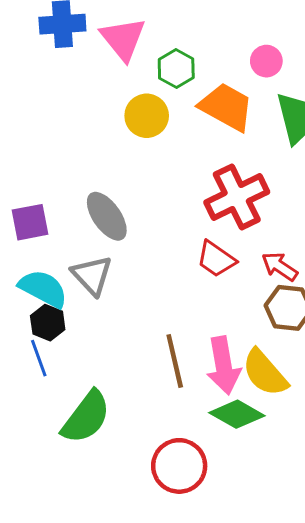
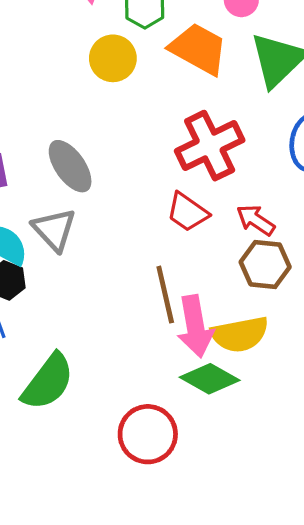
brown line: (175, 361) -> (165, 295), moved
yellow semicircle: (265, 373) -> (240, 334), turned -60

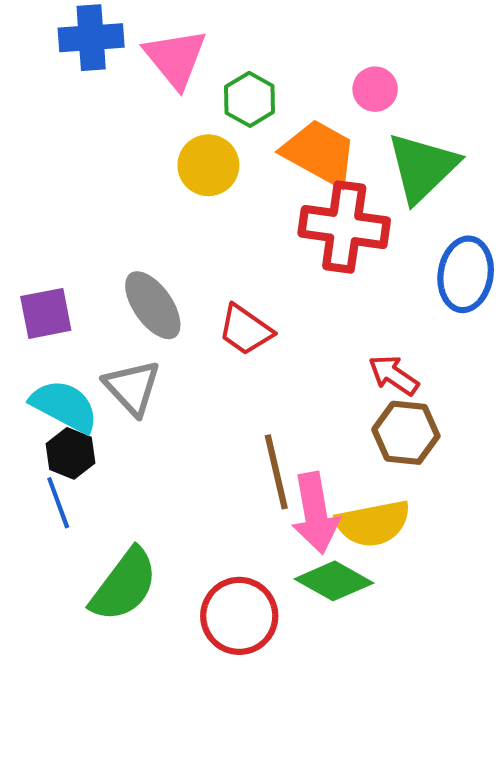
red cross: (210, 146) -> (344, 227), moved, turned 34
red trapezoid: (187, 212) -> (245, 330), moved
red circle: (148, 434) -> (239, 616), moved

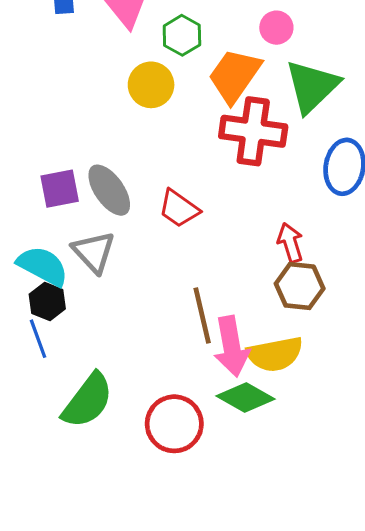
orange trapezoid: (320, 153) -> (235, 76), turned -84
purple square: (46, 313) -> (60, 189), moved
red arrow: (394, 375) -> (290, 243), turned 39

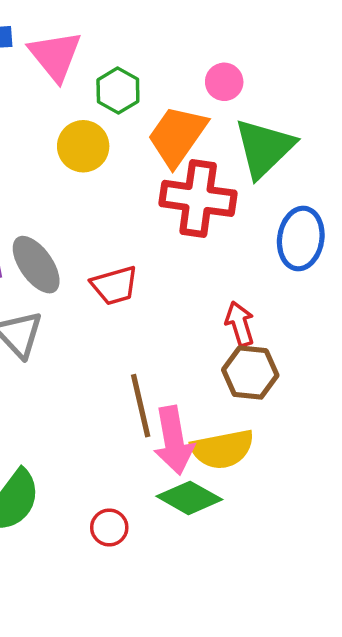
red trapezoid: (179, 209) -> (114, 286), turned -51
red circle: (174, 424) -> (109, 527), size x0.6

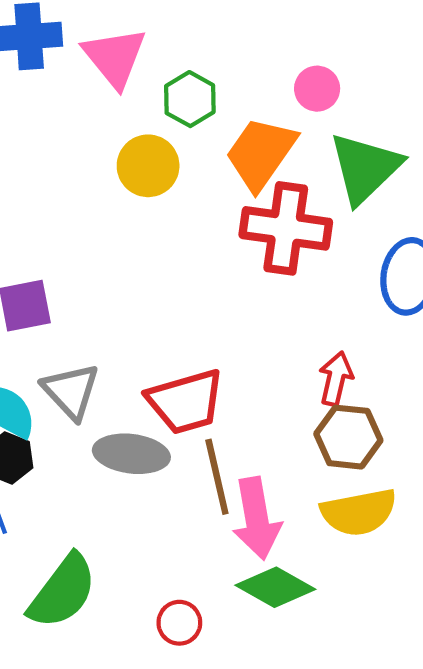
gray ellipse: (36, 265) -> (131, 454), moved, turned -48
red trapezoid: (114, 286) -> (186, 402), moved, size x1.4
red arrow: (240, 324) -> (336, 379), turned 30
yellow semicircle: (222, 449) -> (359, 512), moved

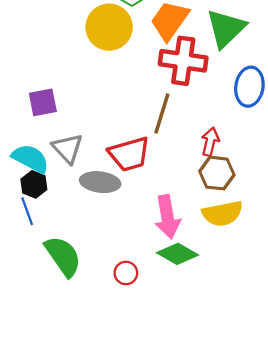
yellow circle: (148, 166) -> (109, 27), size x1.4
brown line: (217, 477) -> (162, 114), moved, turned 30
green semicircle: (63, 591) -> (63, 256), turned -72

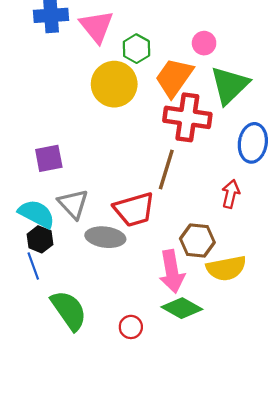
red arrow: (210, 142) -> (231, 194), moved
brown hexagon: (217, 173) -> (197, 240), moved

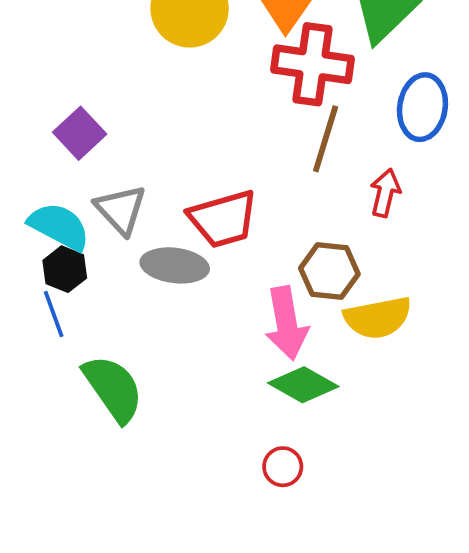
purple square: (49, 158) -> (80, 133), turned -32
brown line: (166, 170) -> (326, 139), moved
red circle: (131, 327) -> (283, 467), moved

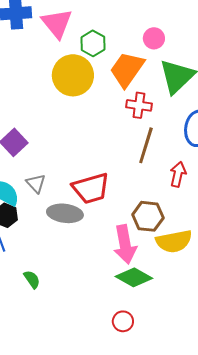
red cross: (313, 64) -> (139, 105), size x0.6
gray triangle: (121, 210) -> (36, 183), size x0.7
green semicircle: (113, 388) -> (32, 279), size x0.5

